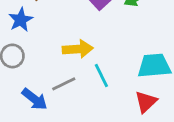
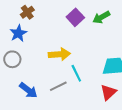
gray line: (64, 84) -> (58, 86), moved

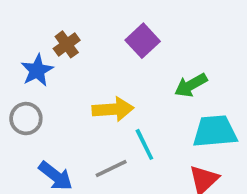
brown cross: (27, 12) -> (67, 44), moved
green arrow: (101, 17) -> (191, 85), moved

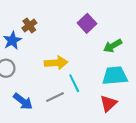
purple square: (143, 41) -> (87, 23), moved
green arrow: (191, 85) -> (113, 46), moved

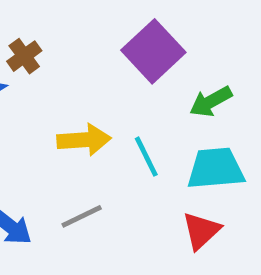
purple square: (87, 23) -> (153, 51), size x1.4
cyan line: (74, 83) -> (146, 157), moved

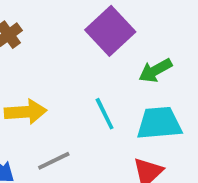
yellow arrow: (84, 140) -> (26, 112), moved

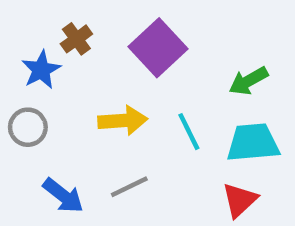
purple square: (110, 31) -> (158, 48), moved
yellow arrow: (26, 112) -> (123, 121), moved

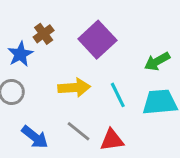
gray line: (129, 187) -> (78, 131), turned 65
red triangle: (240, 200) -> (112, 140), moved, turned 35

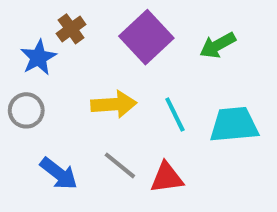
green arrow: (157, 61) -> (218, 45), moved

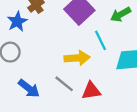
yellow arrow: (114, 104) -> (77, 58), moved
cyan line: (175, 114) -> (101, 40), moved

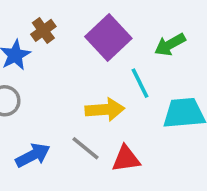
blue arrow: (29, 88) -> (33, 155), turned -65

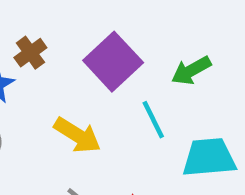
yellow arrow: (105, 110) -> (77, 135), moved, turned 36

